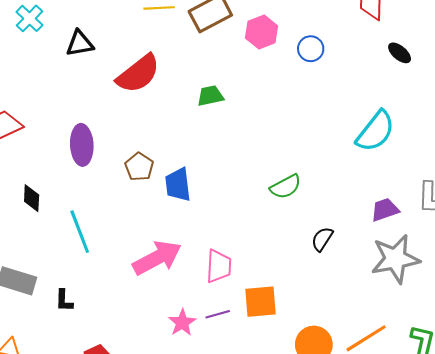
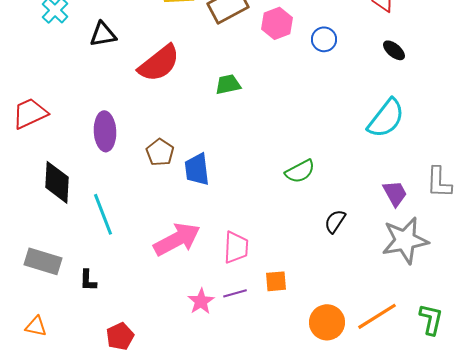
black ellipse: (400, 53) -> (394, 50), moved
black diamond: (32, 198) -> (57, 182), size x1.6
purple trapezoid: (385, 210) -> (395, 193), turned 80
orange square: (261, 302) -> (276, 281), size x0.7

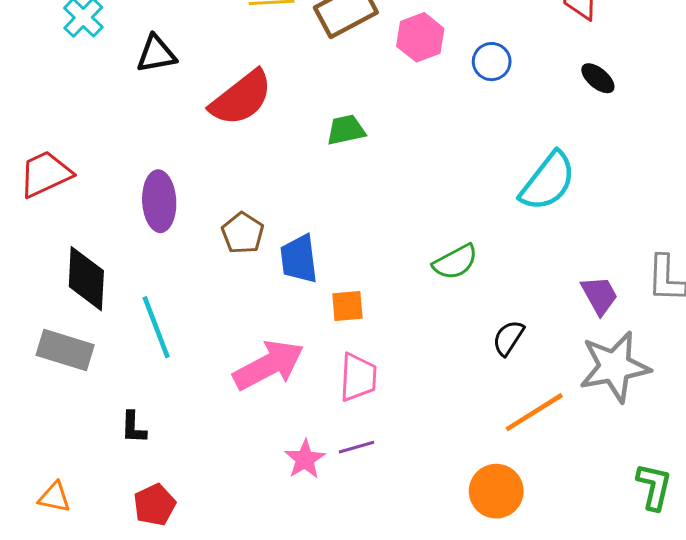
cyan semicircle: (386, 118) -> (548, 181), moved
gray rectangle: (43, 261) -> (65, 350), moved
orange square: (276, 281) -> (347, 306), moved
orange line: (377, 316) -> (534, 412), moved
red pentagon: (120, 336) -> (155, 505), moved

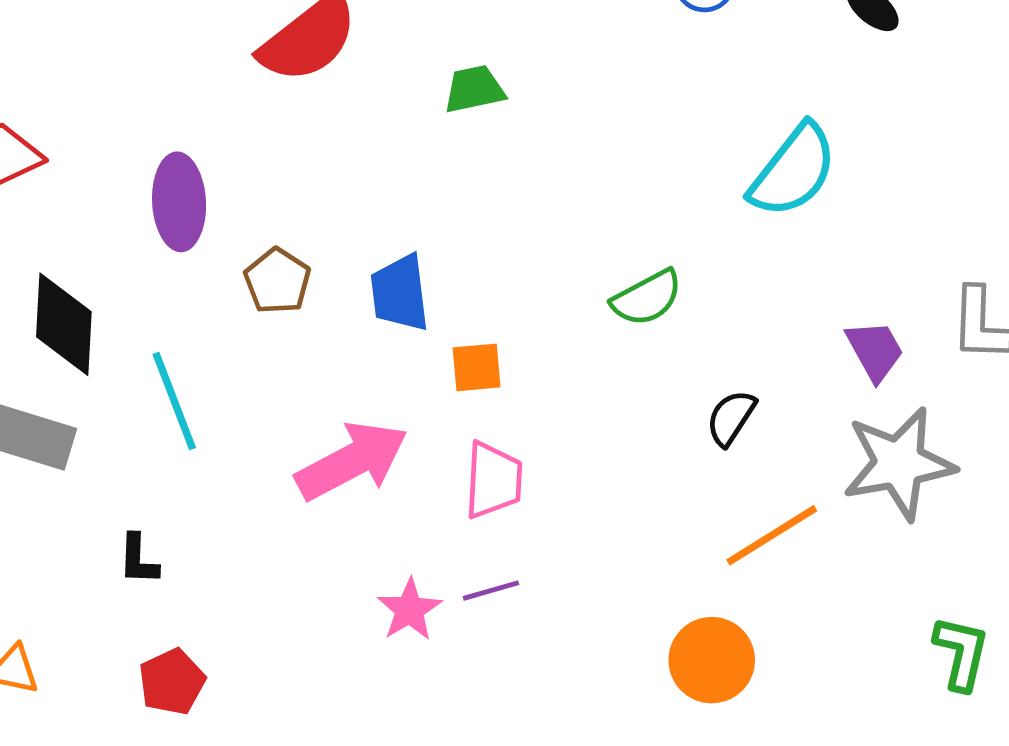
brown pentagon: (243, 233) -> (277, 281), moved

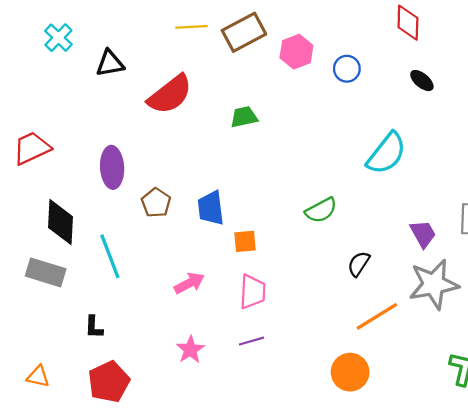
pink arrow: (352, 461) -> (189, 283), size x0.6
pink star: (409, 610) -> (190, 350), moved
red pentagon: (172, 682) -> (109, 382), size x1.4

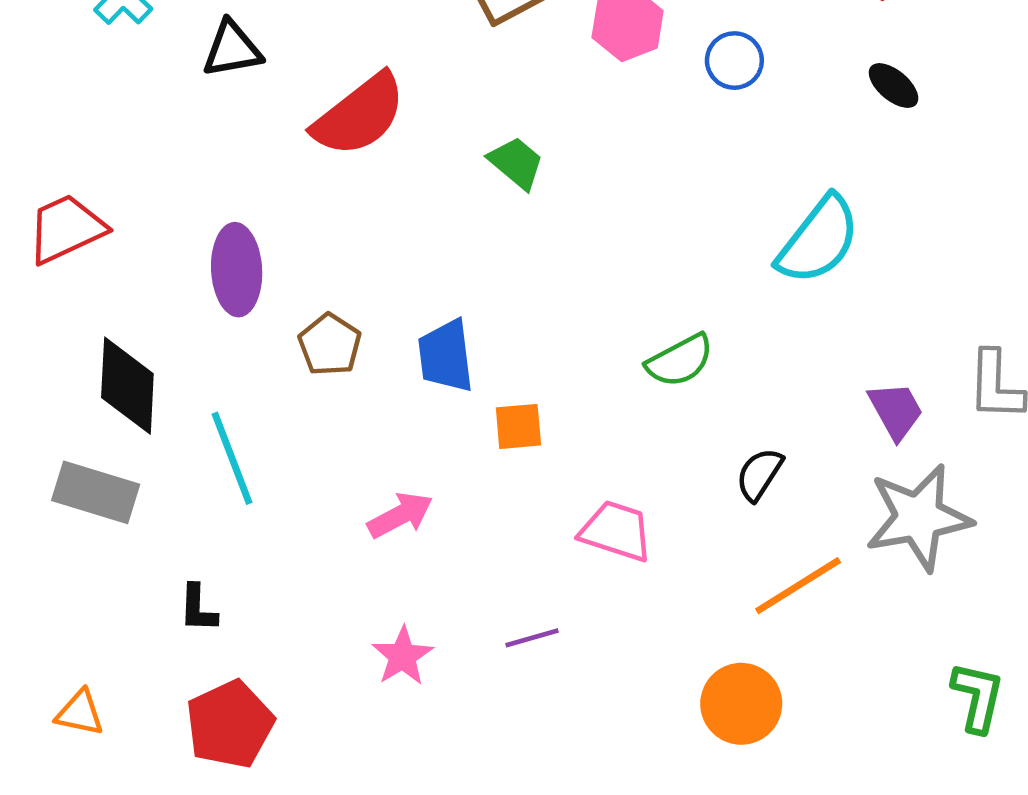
green trapezoid: (244, 117) -> (516, 163), turned 52
pink trapezoid: (253, 292) -> (616, 531), moved, turned -75

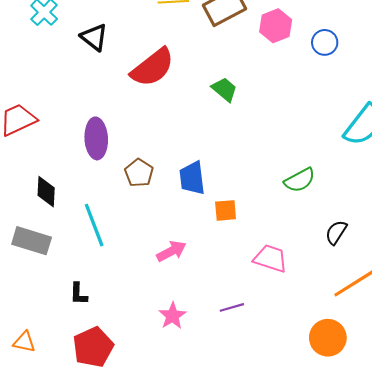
black triangle: (232, 49) -> (94, 37), turned 48
black diamond: (127, 386) -> (46, 192), size x0.7

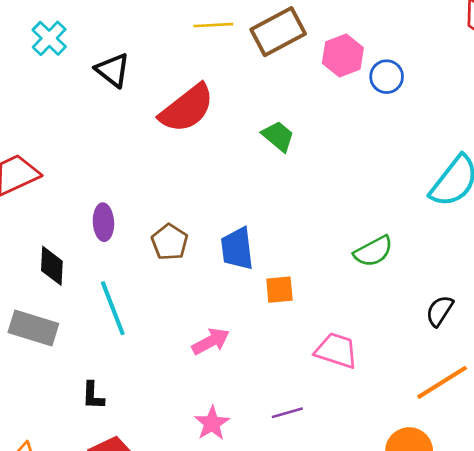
blue circle: (325, 42) -> (387, 77), moved
purple ellipse: (96, 138) -> (103, 222), moved, size x0.7
black semicircle: (336, 232) -> (440, 311), moved

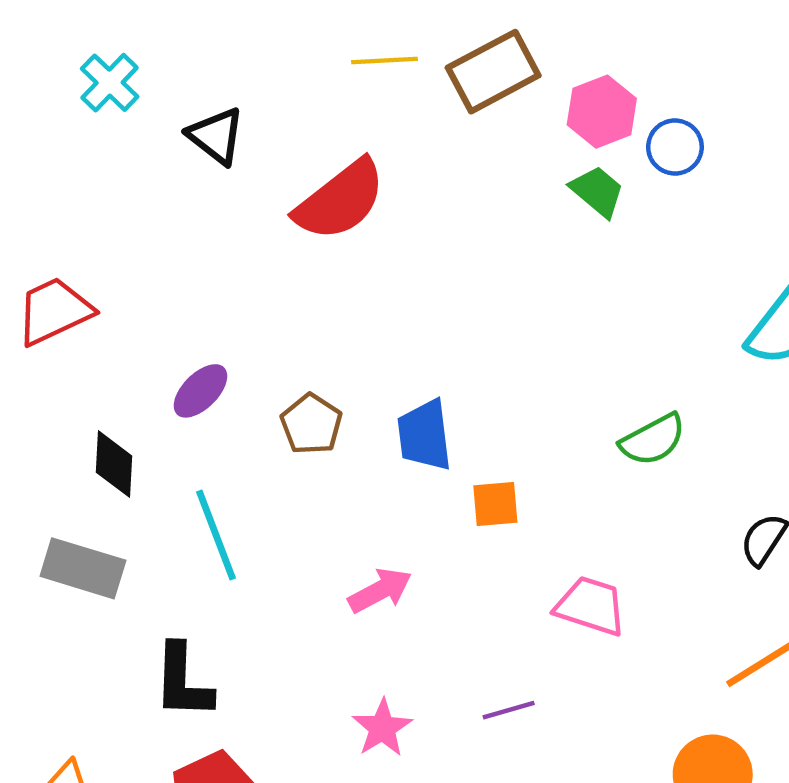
green trapezoid: (278, 136) -> (597, 191), moved
purple ellipse: (103, 222) -> (200, 391), turned 48
black L-shape: (93, 396) -> (183, 681), size x1.6

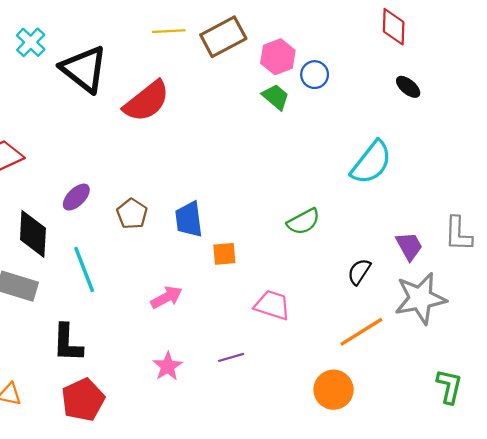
black triangle: (216, 136) -> (84, 69), size x1.6
black diamond: (114, 464) -> (33, 234), size x1.4

